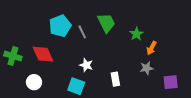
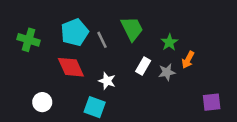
red diamond: (43, 54) -> (71, 67), moved
green cross: (13, 56) -> (29, 40), moved
gray star: (147, 68) -> (167, 72), moved
white rectangle: (115, 79) -> (143, 66), moved, turned 40

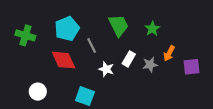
gray line: (102, 40) -> (92, 46), moved
green star: (169, 42) -> (152, 29), moved
white star: (107, 81) -> (106, 69), moved
purple square: (212, 102) -> (192, 67), moved

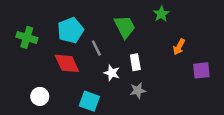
green star: (152, 29) -> (161, 14), moved
orange arrow: (169, 53) -> (179, 47), moved
white rectangle: (129, 59) -> (135, 62), turned -40
gray star: (150, 65) -> (138, 91), moved

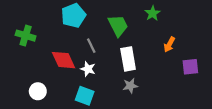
cyan pentagon: (70, 30) -> (73, 16), moved
white rectangle: (135, 62) -> (128, 59), size x1.5
white star: (112, 73) -> (88, 69), moved

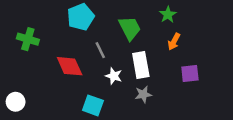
orange arrow: (169, 44) -> (174, 42), moved
purple square: (190, 67) -> (190, 74), moved
white star: (88, 69) -> (114, 76), moved
white circle: (38, 91) -> (16, 102), moved

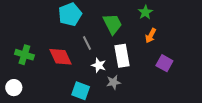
green cross: (28, 39) -> (24, 55), moved
purple square: (190, 74) -> (164, 63), turned 35
gray star: (143, 94) -> (114, 82), moved

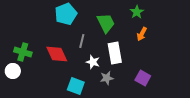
gray line: (87, 43) -> (82, 41), turned 40
purple square: (164, 63) -> (143, 78), moved
white circle: (14, 88) -> (13, 71), moved

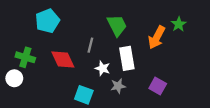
green star: (137, 12) -> (179, 24), moved
cyan pentagon: (66, 14) -> (47, 21), moved
orange arrow: (142, 34) -> (157, 37), size x1.5

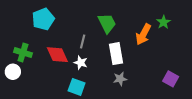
white star: (103, 68) -> (81, 63), moved
gray star: (118, 86) -> (120, 79), moved
purple square: (158, 86) -> (171, 79), moved

